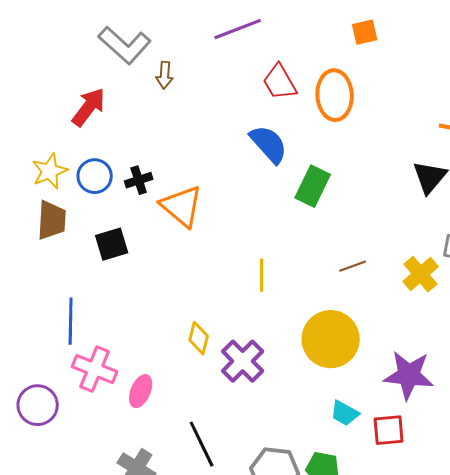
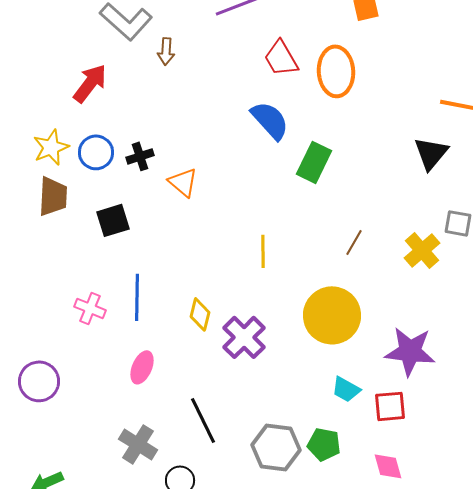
orange triangle: (182, 206) -> (183, 182), size x0.7
brown line: (353, 266) -> (354, 242), turned -40
blue line: (71, 321) -> (137, 297), moved
pink cross: (95, 369) -> (90, 308), moved, size x0.7

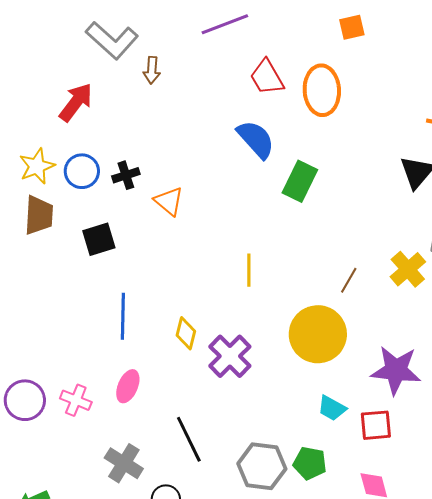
brown line: (354, 242) -> (349, 280), moved
pink cross: (90, 308) -> (76, 400), moved

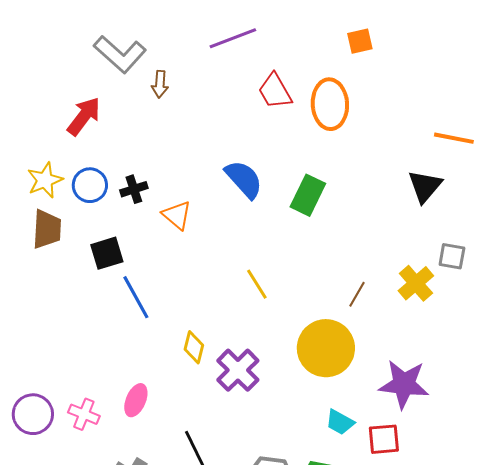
blue semicircle: (256, 139) -> (244, 179), moved
yellow line: (249, 270) -> (257, 284), turned -32
blue line: (123, 316) -> (136, 297), moved, turned -30

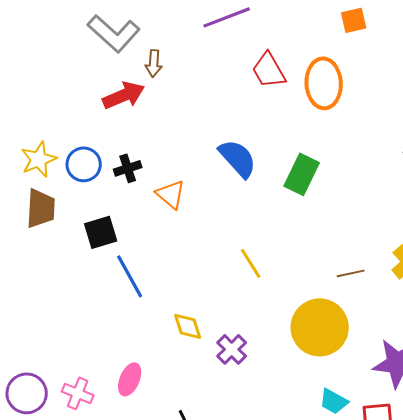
red arrow: (84, 116) -> (124, 95), moved, turned 30
brown line: (357, 294) -> (351, 273), turned 48
yellow diamond: (194, 347) -> (188, 326), turned -32
purple cross: (238, 370) -> (232, 349), size x0.7

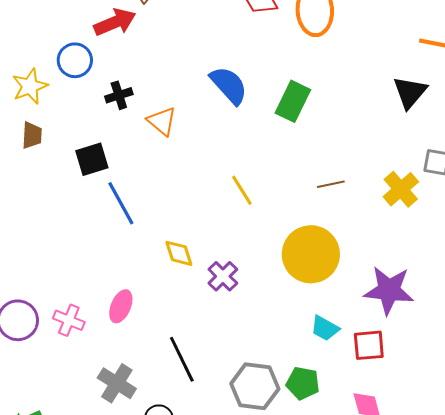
blue circle: (84, 164) -> (75, 60), moved
brown trapezoid: (41, 208) -> (32, 135), size x0.7
brown line: (351, 273) -> (331, 184), moved

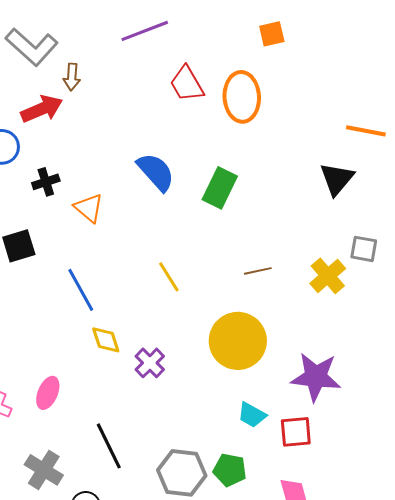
blue line: (121, 203) -> (81, 290), moved

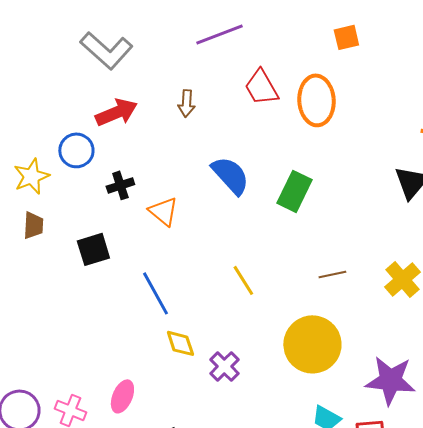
brown arrow: (72, 77) -> (186, 103), moved

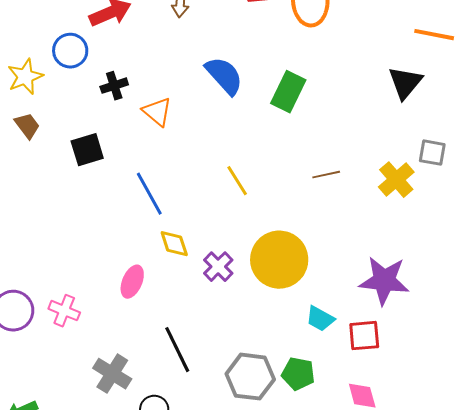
brown trapezoid: (33, 225) -> (27, 126), turned -40
yellow circle: (312, 344) -> (279, 260), moved
pink ellipse: (122, 396) -> (132, 282), moved

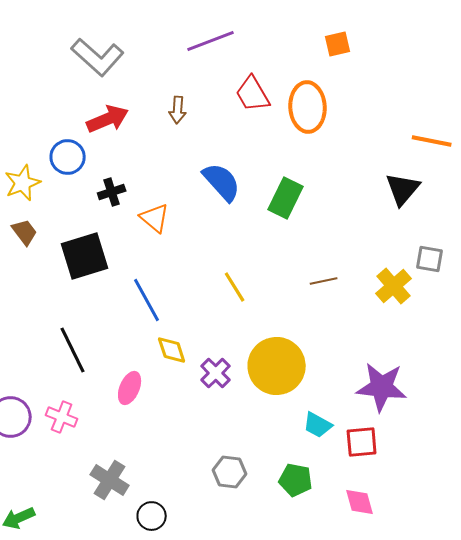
black square: (87, 150) -> (85, 256), size x1.4
black line: (177, 350) -> (73, 350), moved
gray hexagon: (250, 377) -> (230, 472), moved, size x0.7

